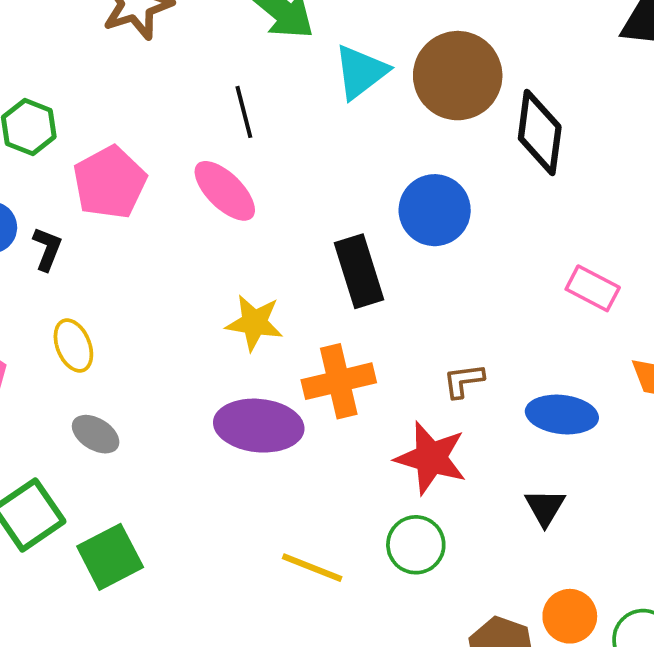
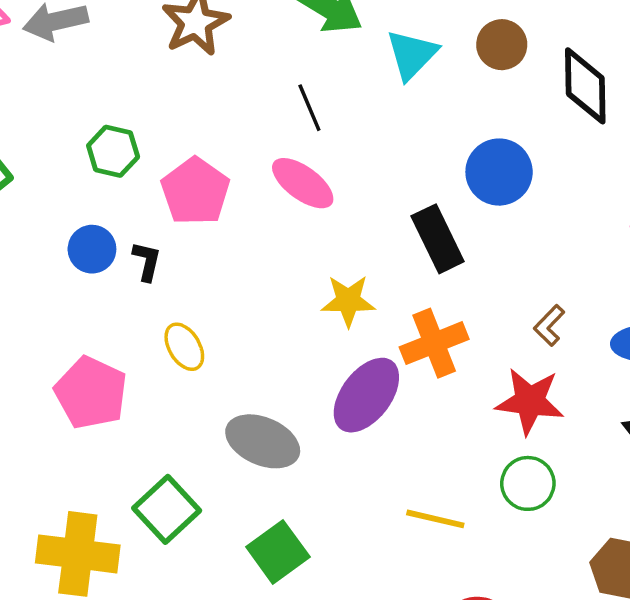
brown circle: (458, 76) -> (502, 45), size x0.6
brown L-shape: (464, 381) -> (549, 325), turned -30
purple ellipse: (259, 426) -> (366, 395), turned -50
gray ellipse: (96, 434) -> (263, 441), moved, size x1.6
green square: (110, 557) -> (278, 552), moved

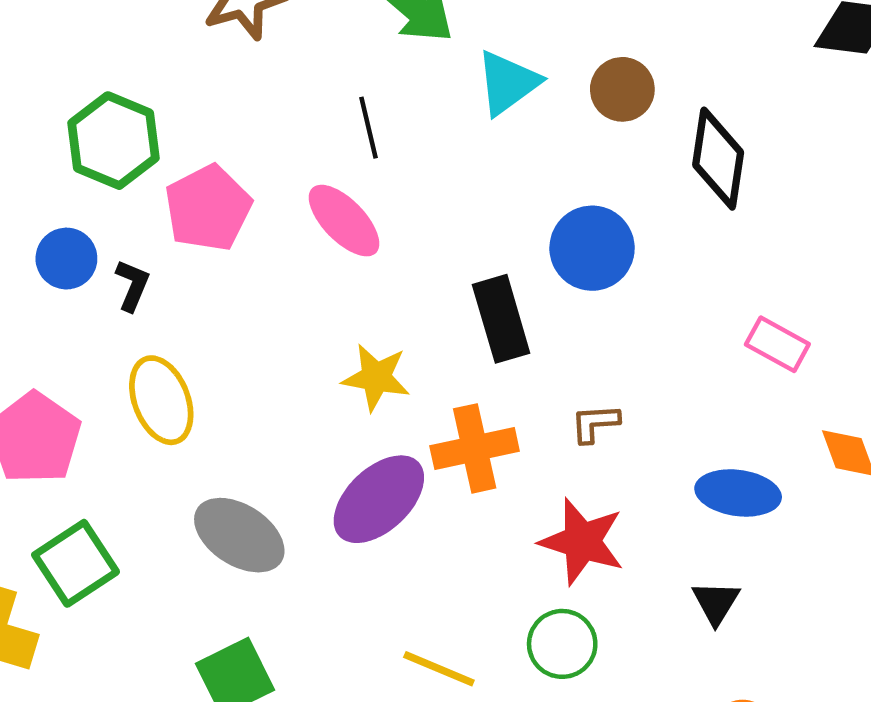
green hexagon: (113, 151) -> (113, 141), size x1.4
brown L-shape: (549, 325) -> (595, 423), moved, turned 33
yellow ellipse: (184, 347) -> (161, 400), size x1.4
green square: (167, 509) -> (76, 563), moved

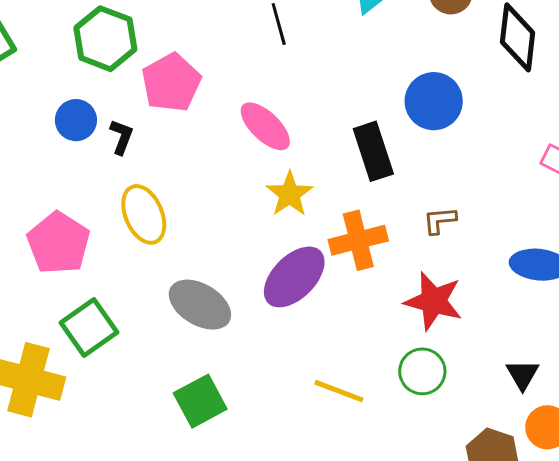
pink ellipse: (344, 221) -> (265, 126), moved
yellow star: (376, 377) -> (290, 194), turned 30
black triangle: (716, 603) -> (523, 375), moved

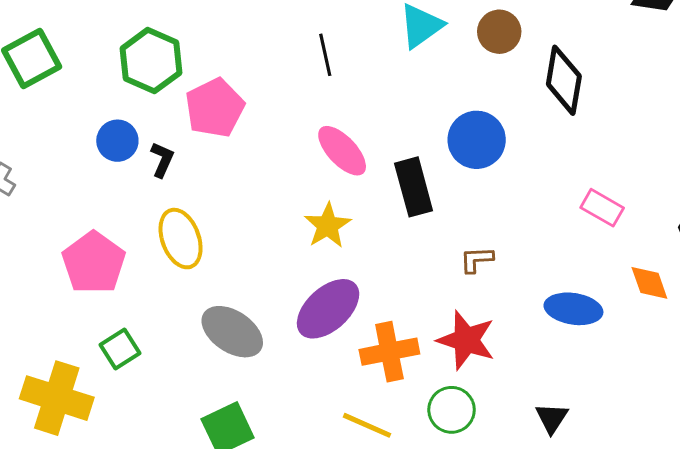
pink ellipse: (265, 126) -> (342, 151), moved
orange cross: (358, 240) -> (389, 352), moved
green square: (89, 327) -> (120, 349), size x0.7

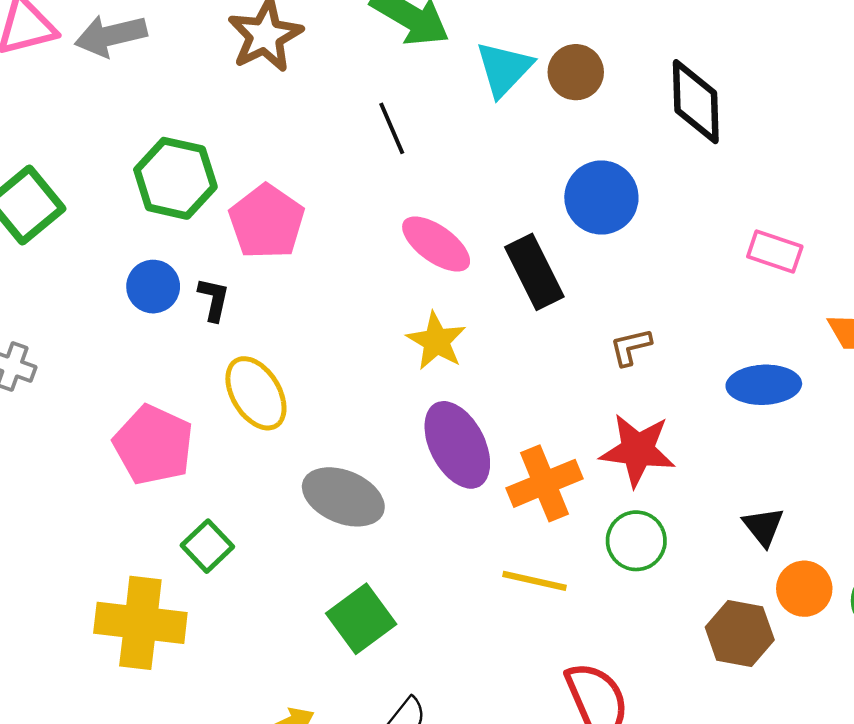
brown circle: (499, 32) -> (576, 72), moved
purple ellipse: (328, 309) -> (457, 445), turned -64

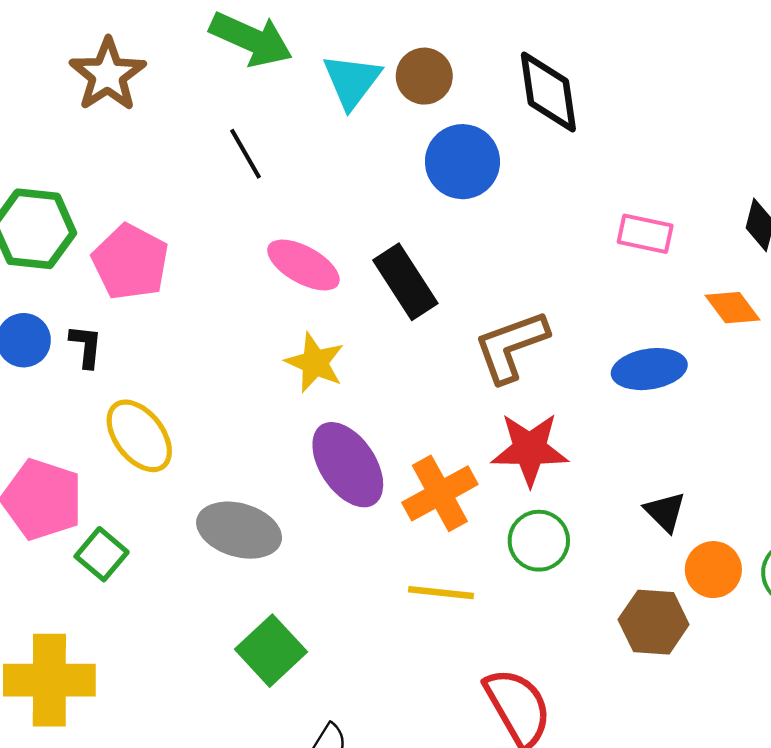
blue circle: (601, 197) -> (462, 162), moved
brown L-shape: (631, 347) -> (511, 346), size x1.8
green square: (207, 546) -> (102, 554), moved

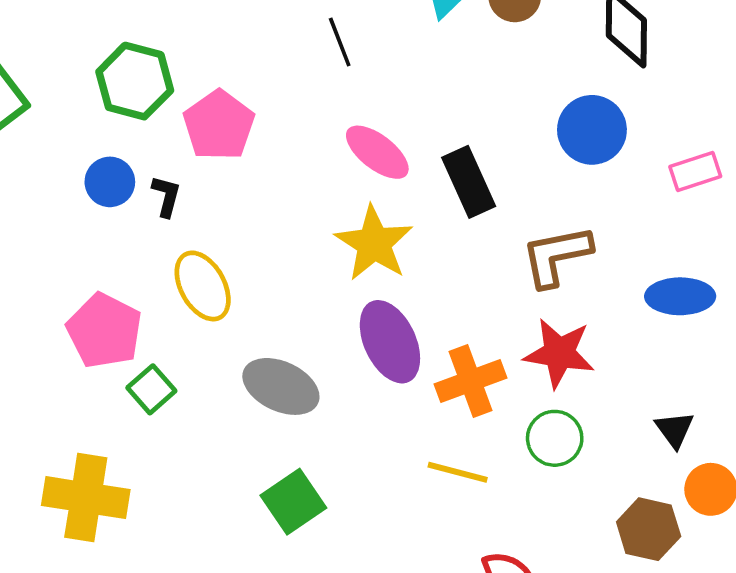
blue circle: (462, 162) -> (592, 130), moved
pink rectangle: (645, 234) -> (695, 171), turned -39
yellow star: (315, 363) -> (374, 243), size x1.4

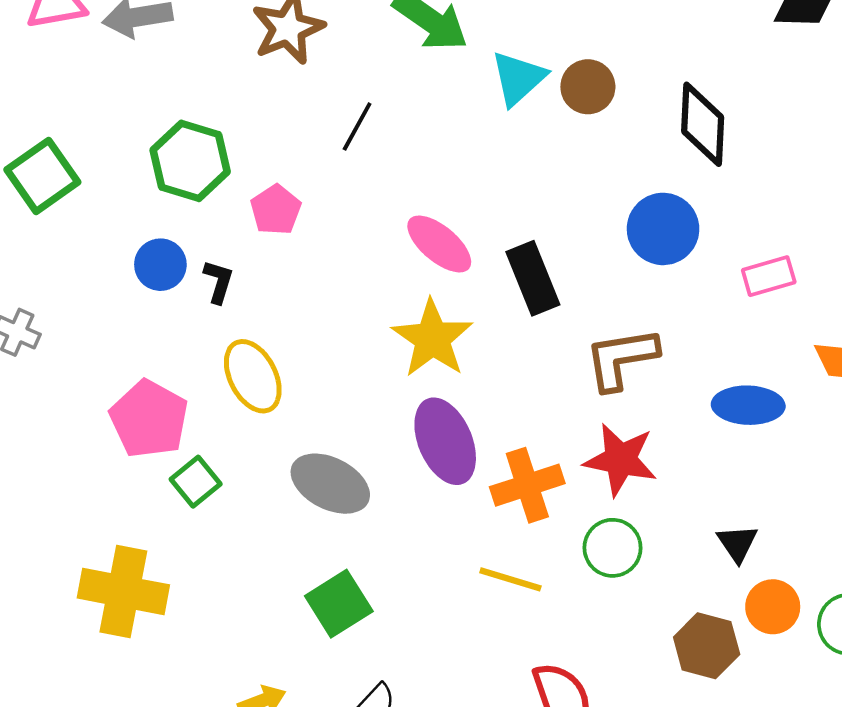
black line: (340, 42) -> (357, 127), moved, turned 48
pink pentagon: (219, 125) -> (276, 210), size x0.7

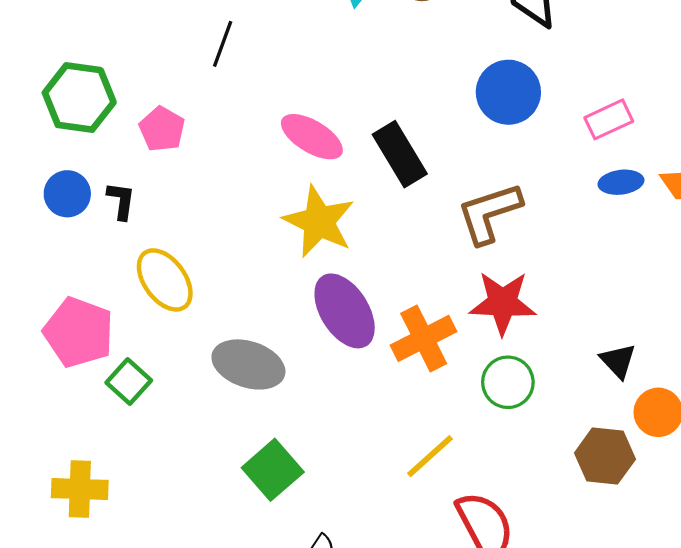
blue ellipse: (748, 405) -> (621, 182), moved, size x0.7
yellow line: (510, 579) -> (430, 456), moved, turned -50
yellow cross: (123, 591) -> (80, 489), size x0.7

